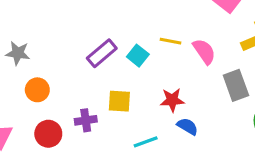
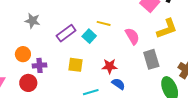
yellow line: (170, 41) -> (104, 23), moved
gray star: (18, 53) -> (32, 21), moved
purple cross: (86, 120) -> (39, 65), moved

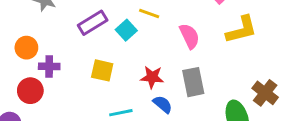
gray rectangle: (151, 59) -> (193, 82), moved

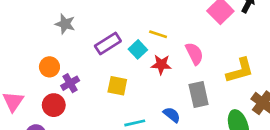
yellow L-shape: (242, 30) -> (240, 71), moved
purple cross: (49, 66) -> (70, 83), turned -30
red star: (152, 77) -> (161, 65), moved

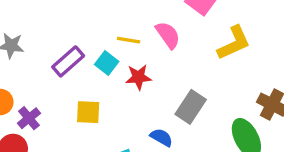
pink semicircle: (194, 54) -> (168, 35), moved
yellow L-shape: (240, 71) -> (234, 43), moved
gray rectangle: (199, 94) -> (191, 107), turned 55

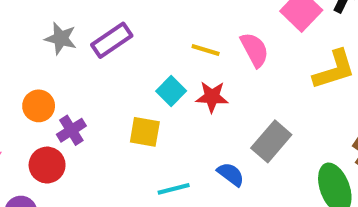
purple rectangle: (68, 61) -> (112, 40), moved
cyan square: (107, 63) -> (171, 91), moved

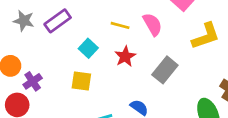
cyan square: (171, 91) -> (88, 48), moved
red star: (212, 97) -> (125, 56), turned -30
gray rectangle: (271, 141) -> (165, 70), moved

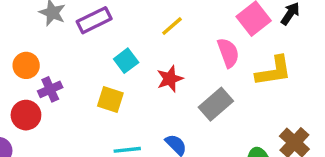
pink semicircle: (153, 24) -> (228, 53), moved
yellow line: (120, 25) -> (172, 26), moved, turned -66

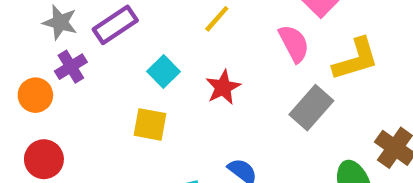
purple cross: (50, 89) -> (71, 67), moved
gray rectangle: (216, 104) -> (311, 108), moved

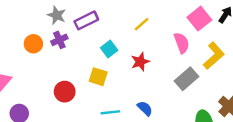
yellow L-shape: (356, 59) -> (214, 56), turned -32
orange circle: (35, 95) -> (33, 44), moved
red circle: (44, 159) -> (65, 92), moved

